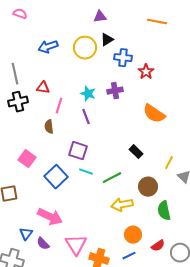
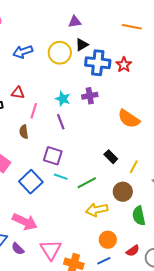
blue cross: (123, 58) -> (98, 63), size x1.4
red star: (146, 72) -> (124, 65), moved
yellow line: (169, 163) -> (134, 167), moved

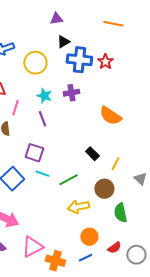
yellow circle: (60, 53) -> (35, 63), moved
pink triangle: (51, 250) -> (32, 247), turned 35

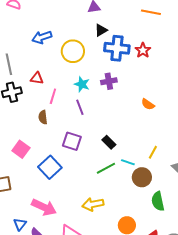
orange semicircle: (110, 116) -> (148, 104), size x0.6
black rectangle: (92, 154) -> (109, 142), moved
cyan line: (42, 174) -> (128, 162), moved
yellow arrow: (78, 207) -> (93, 204), moved

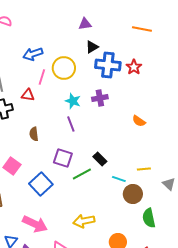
pink line: (53, 96) -> (42, 77), moved
yellow line: (153, 152) -> (144, 169), turned 56
green line: (106, 168) -> (82, 174), moved

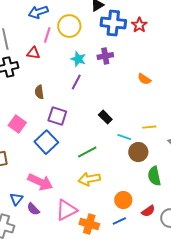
purple line: (71, 124) -> (76, 82), turned 49
purple square: (63, 158) -> (57, 116), moved
green line: (82, 174) -> (87, 152), moved

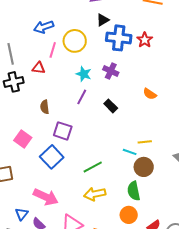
purple cross: (105, 56) -> (111, 71), turned 35
black rectangle: (105, 117) -> (111, 106), moved
yellow line: (149, 127) -> (145, 142), moved
green semicircle: (154, 176) -> (134, 191), moved

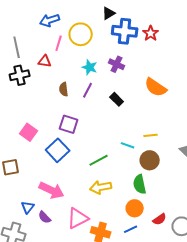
orange semicircle: (150, 94) -> (156, 87), size x1.6
brown semicircle: (45, 107) -> (64, 89), moved
cyan line: (130, 152) -> (128, 145), moved

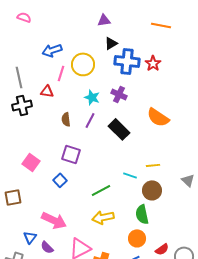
black rectangle: (117, 99) -> (119, 129), size x1.5
blue square: (58, 150) -> (60, 180), size x0.6

